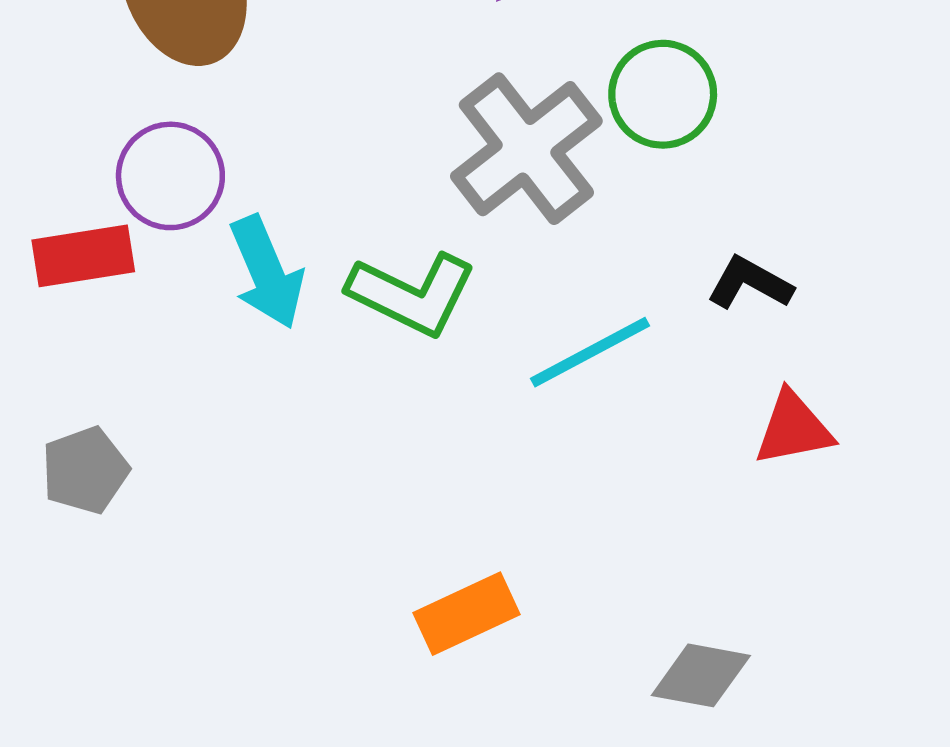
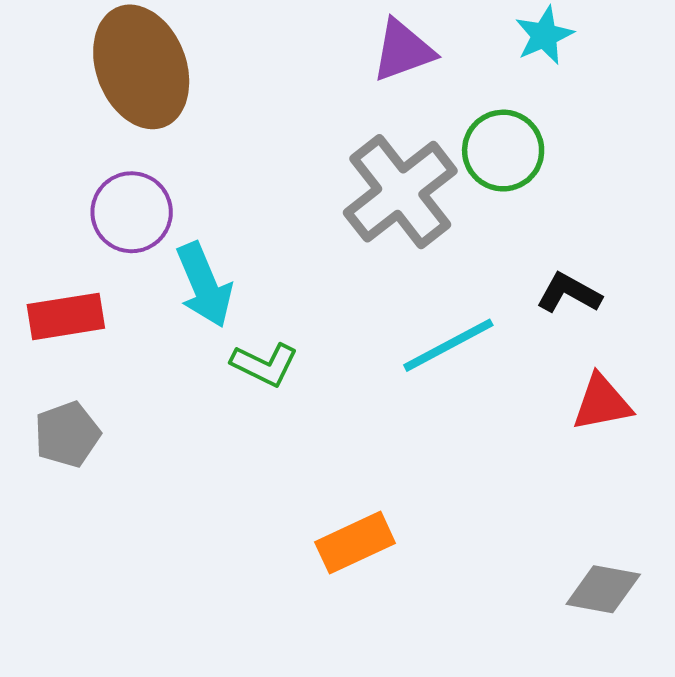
red rectangle: (83, 256) -> (66, 316), moved
green L-shape: (412, 294) -> (265, 364), moved, size x0.7
gray diamond: (701, 675) -> (603, 589), moved

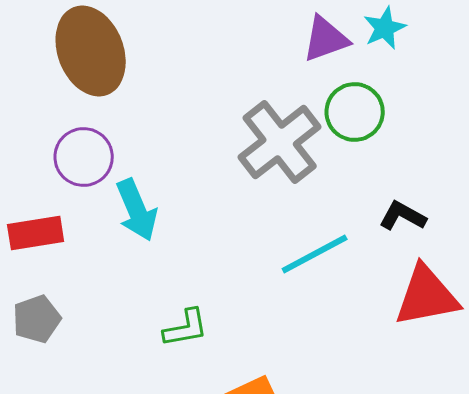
purple triangle: (403, 50) -> (326, 39), moved
green L-shape: (265, 364) -> (186, 328), moved, turned -36
red triangle: (602, 403) -> (427, 296), size x1.5

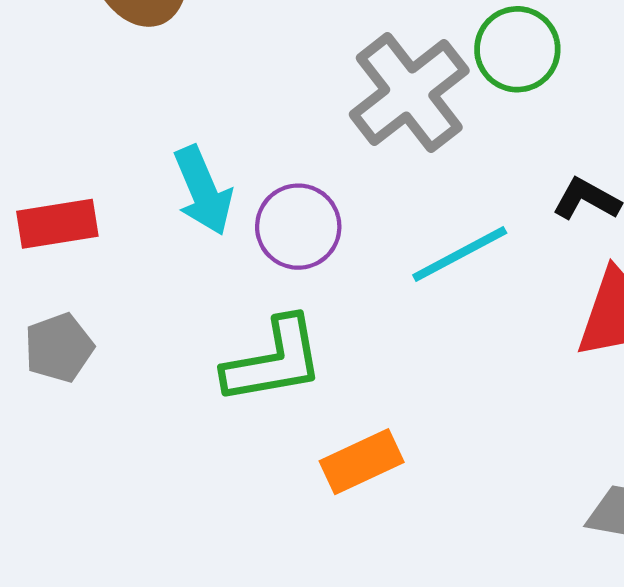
purple circle: (84, 157) -> (298, 227), moved
green L-shape: (186, 328) -> (274, 361), size x1.6

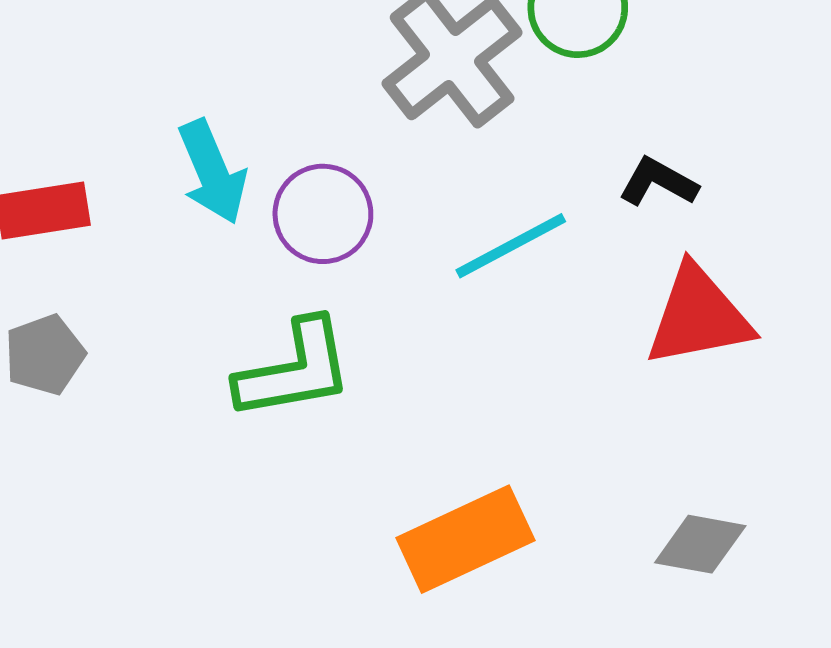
orange rectangle: (362, 462) -> (465, 539), moved, size x1.4

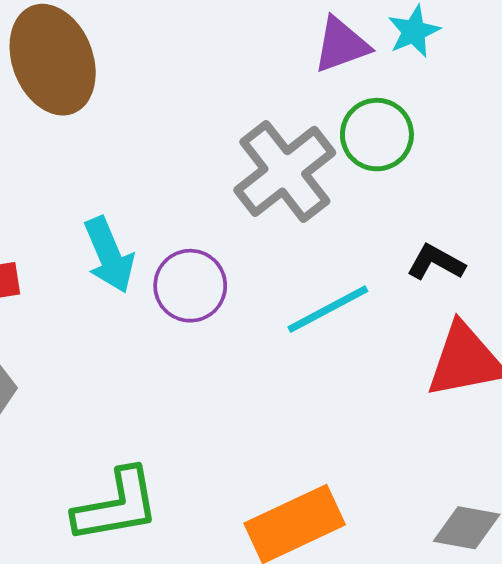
green L-shape: (294, 370) -> (116, 506), moved

